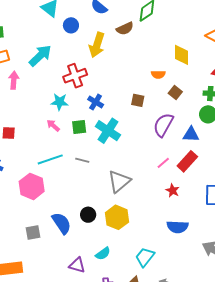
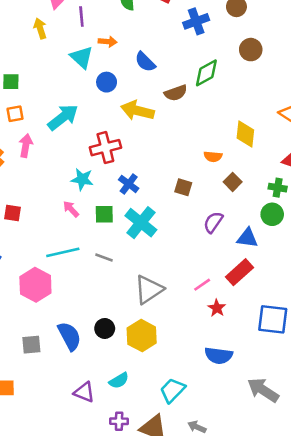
yellow arrow: (97, 45) -> (138, 111), turned 80
purple semicircle: (163, 125) -> (213, 222), size x0.7
pink line: (163, 163) -> (202, 285), moved

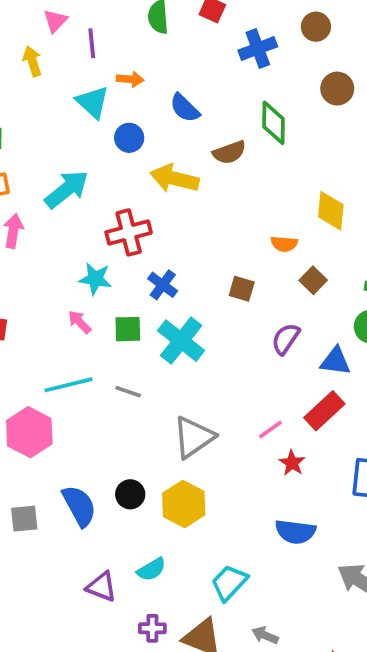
green diamond: (206, 73) -> (273, 123), turned -60

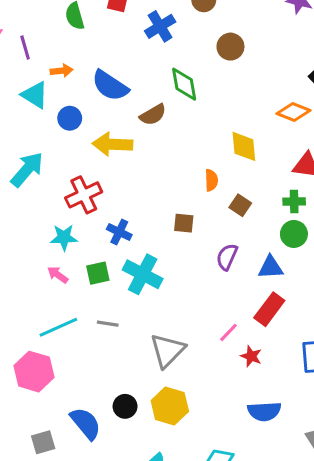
blue semicircle: (185, 108) -> (110, 86), size x1.4
orange semicircle: (284, 244) -> (211, 180), turned -85

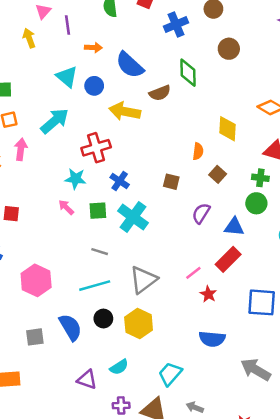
cyan triangle: (35, 95) -> (67, 77), moved
cyan line: (58, 327) -> (95, 286), moved

